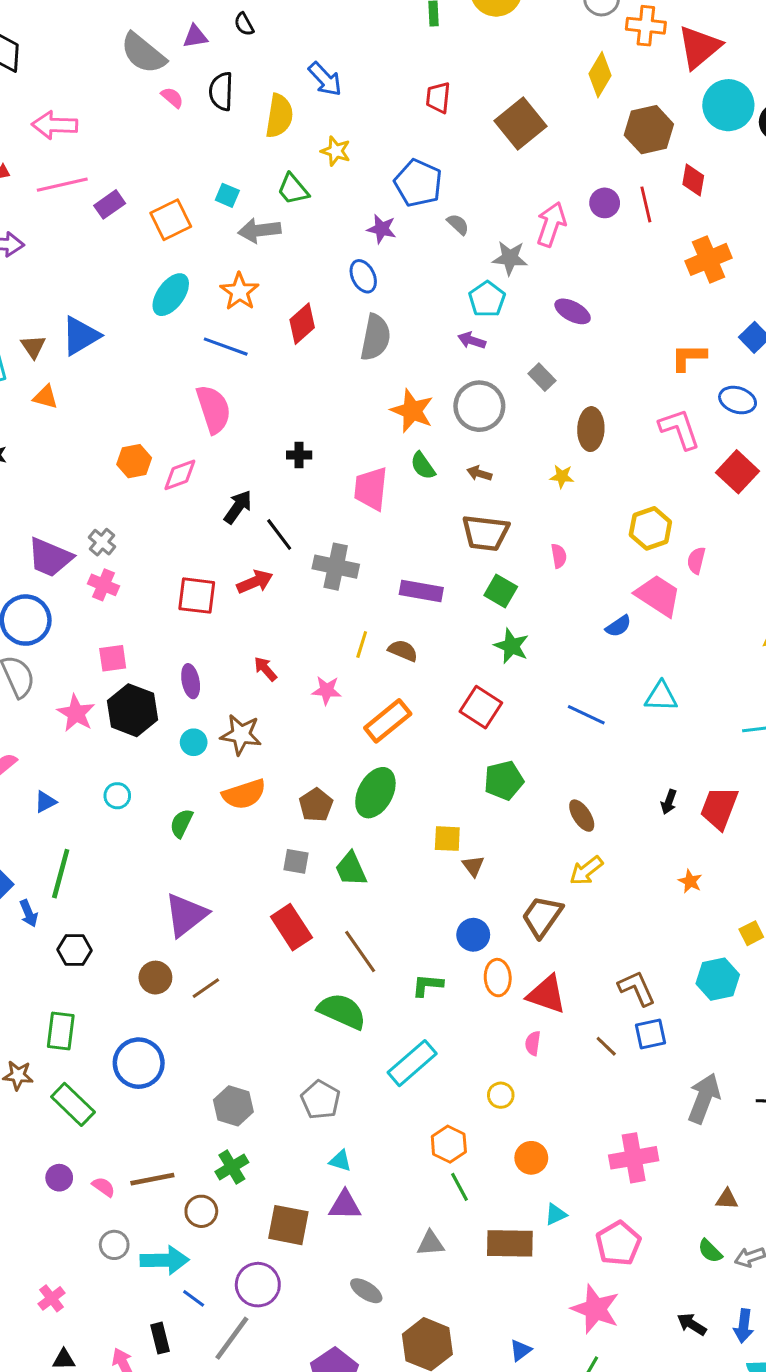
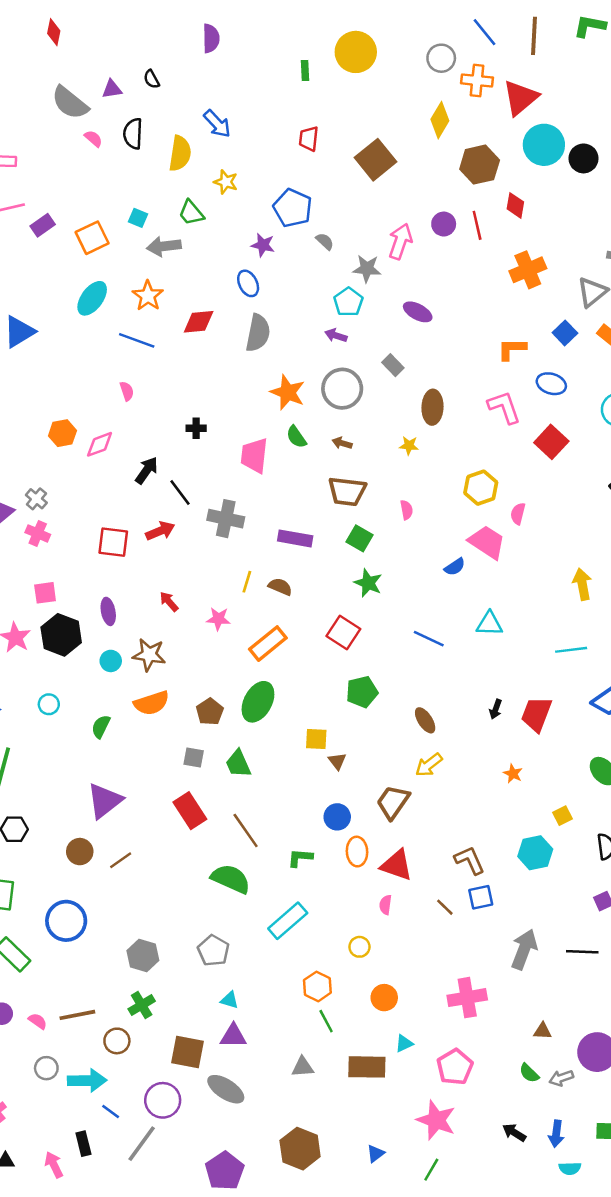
red diamond: (302, 324) -> (199, 322), turned 36
pink semicircle: (214, 409) -> (127, 391), size x0.5
gray ellipse: (366, 1291) -> (226, 1089), moved, size x1.4

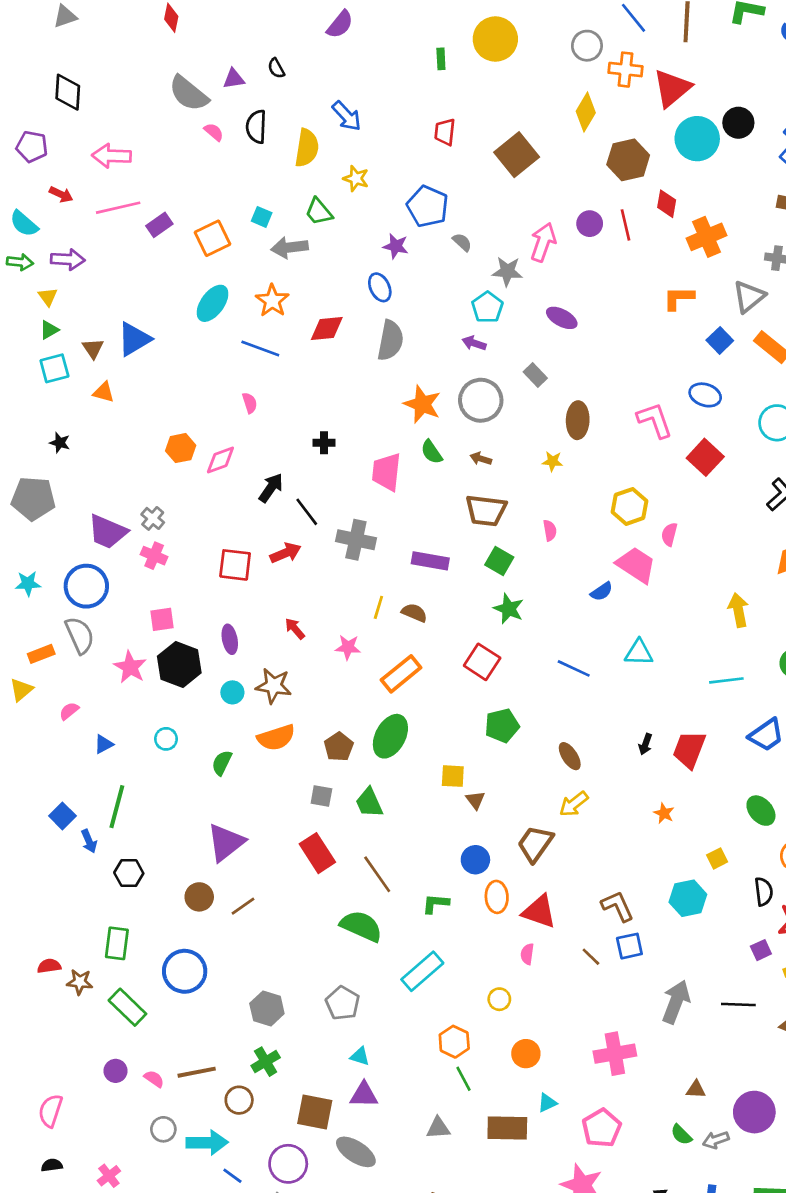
purple semicircle: (211, 38) -> (340, 24), turned 40
black circle: (583, 158) -> (738, 123), moved
orange cross: (528, 270) -> (707, 237), moved
orange L-shape: (512, 349) -> (679, 298), moved

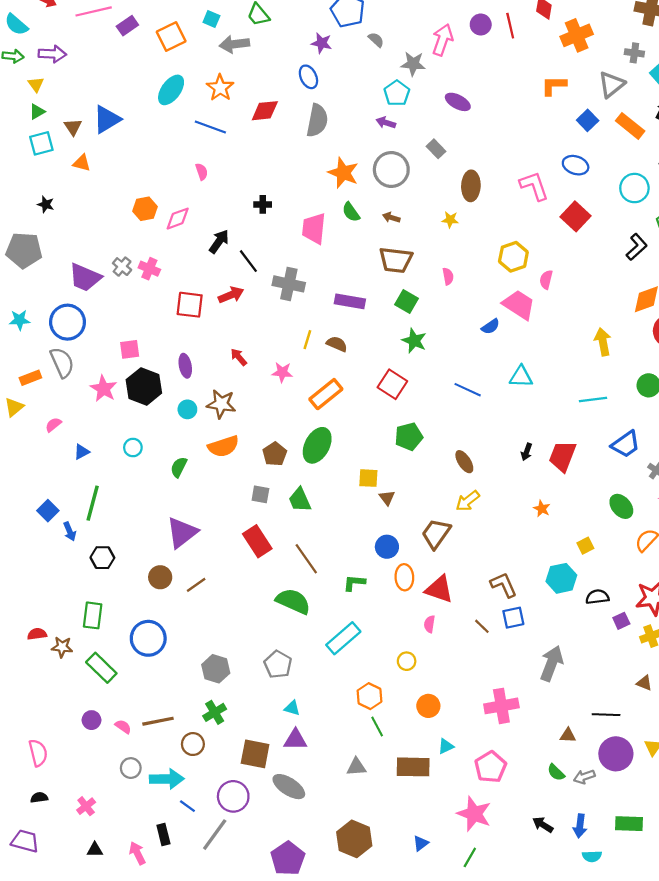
pink cross: (154, 556) -> (149, 269), moved
black semicircle: (764, 892) -> (597, 597), moved, turned -90
black line: (738, 1004) -> (606, 715), moved
pink semicircle: (50, 1111) -> (38, 753), turned 148

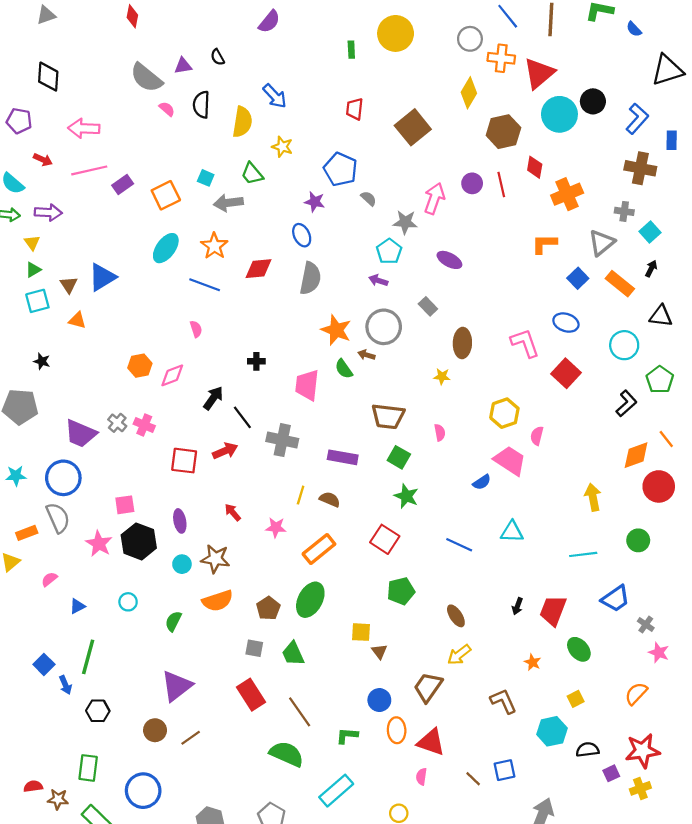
brown arrow: (391, 217) -> (366, 355), moved
green ellipse: (621, 506) -> (579, 649), moved
brown L-shape: (504, 585) -> (503, 701), moved

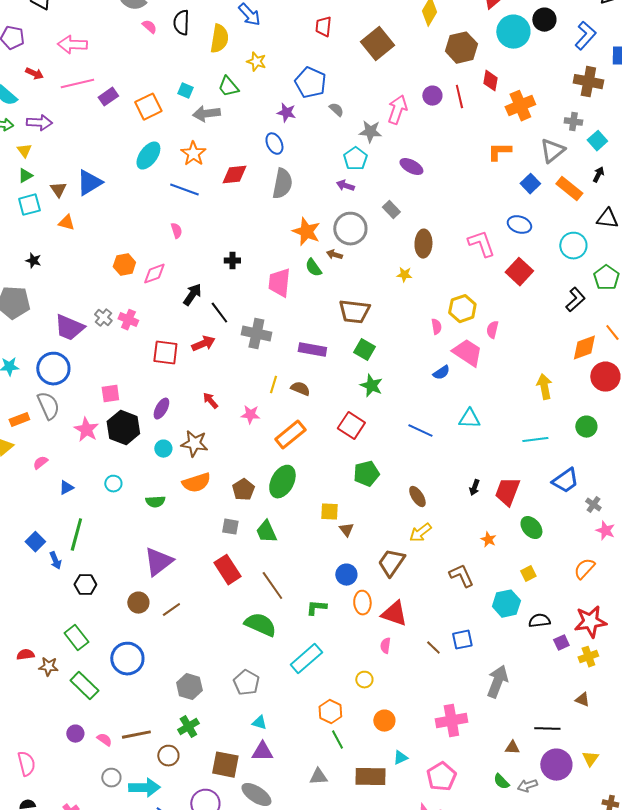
pink semicircle: (440, 433) -> (436, 327), moved
purple ellipse: (180, 521) -> (161, 409), turned 40
green semicircle: (173, 621) -> (155, 502), turned -120
green rectangle: (88, 768) -> (76, 638), turned -45

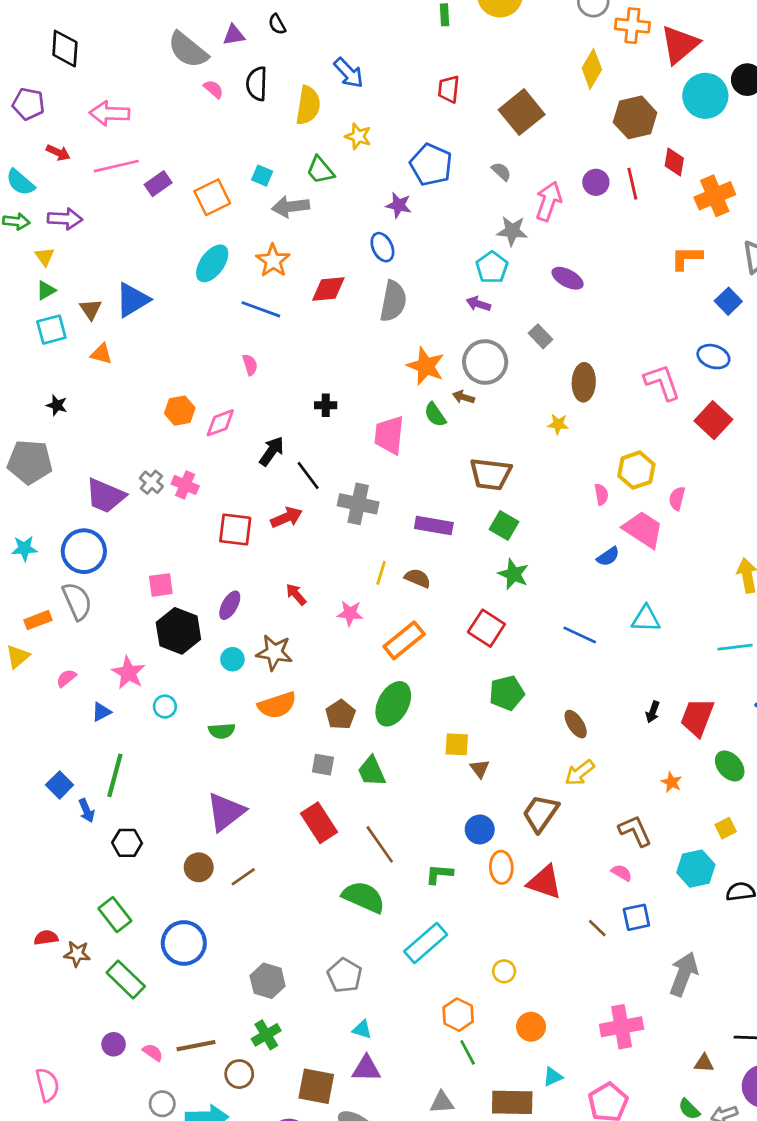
gray semicircle: (336, 110) -> (501, 171), moved
pink star: (86, 430) -> (128, 673), moved
pink semicircle: (385, 646) -> (622, 873), moved, turned 112

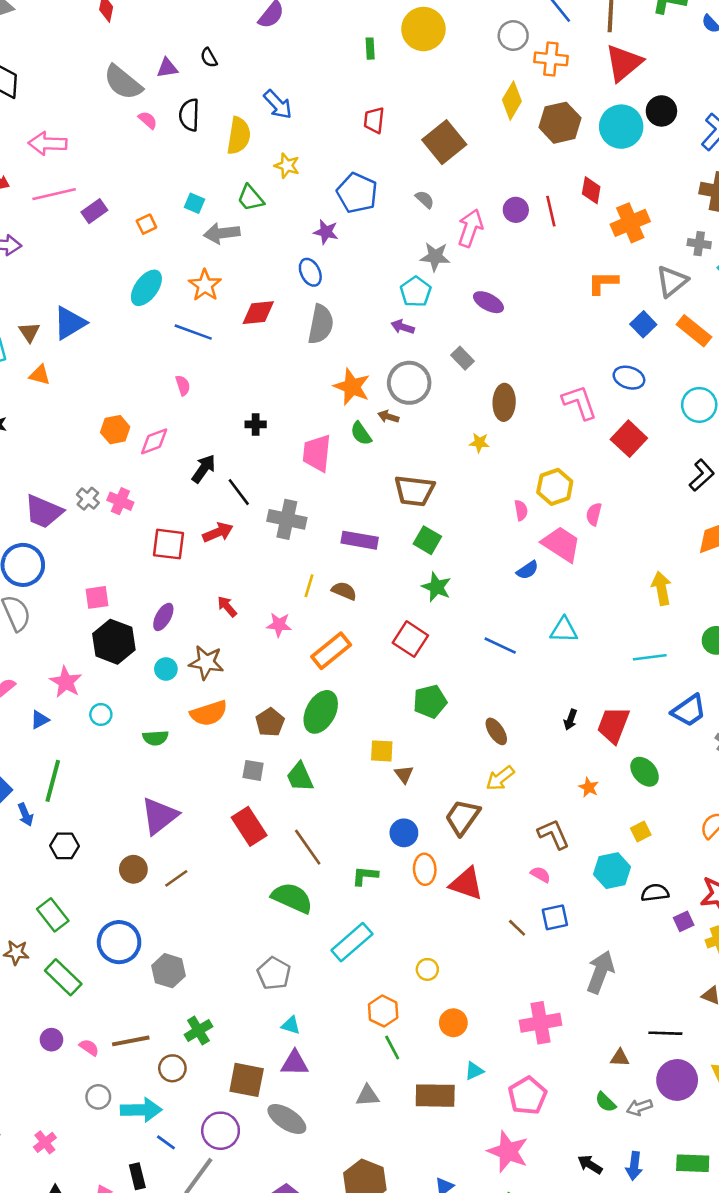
red triangle: (680, 44) -> (624, 63), moved
brown hexagon: (635, 117) -> (560, 123), moved
orange square: (212, 197) -> (146, 224), size x0.6
gray hexagon: (268, 981) -> (169, 971), moved

